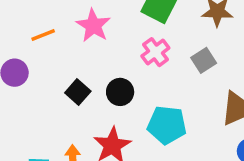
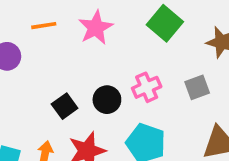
pink cross: (155, 52) -> (147, 87), moved
black square: (78, 92) -> (65, 106), moved

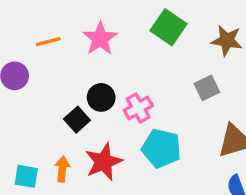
pink cross: (147, 87) -> (138, 108), moved
black circle: (107, 100) -> (101, 97), moved

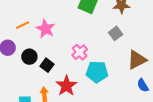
pink star: (100, 39) -> (46, 29), moved
black circle: (101, 97) -> (29, 57), moved

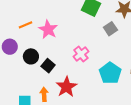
gray square: (116, 33) -> (110, 29), moved
cyan pentagon: (97, 72) -> (110, 73), moved, turned 30

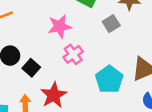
pink star: (48, 29) -> (60, 26), moved, turned 30

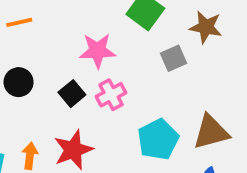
black square: (31, 68) -> (72, 94), moved

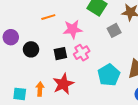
orange line: (19, 22) -> (48, 17), moved
black square: (72, 94) -> (60, 54), turned 32

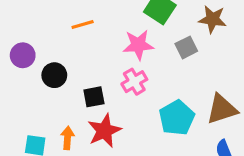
pink star: (73, 29) -> (138, 45), moved
black square: (60, 54) -> (94, 97), moved

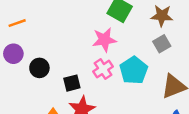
orange line: (83, 24) -> (17, 23), moved
gray square: (186, 47) -> (162, 44), moved
cyan pentagon: (177, 118) -> (134, 70), moved

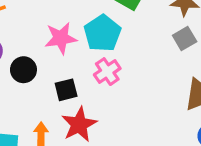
pink star: (104, 40) -> (61, 38), moved
cyan pentagon: (134, 70) -> (102, 33), moved

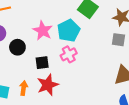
pink star: (61, 38) -> (43, 31), turned 30
gray square: (185, 38) -> (119, 40), turned 32

